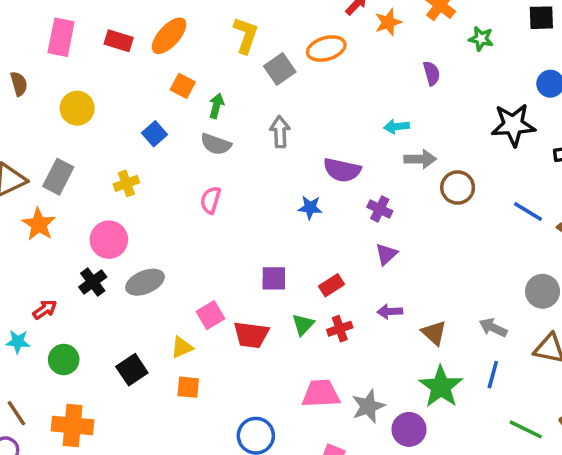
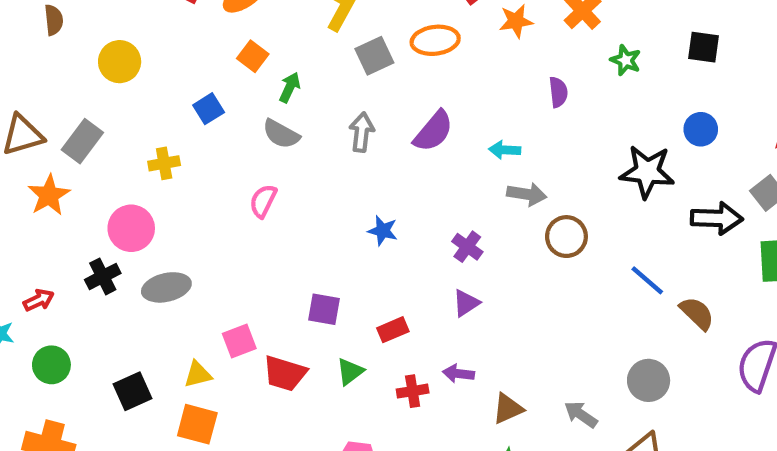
purple semicircle: (342, 170) -> (433, 131), moved, turned -72
red cross: (340, 329) -> (413, 391), moved
brown triangle: (434, 333) -> (508, 409), turned 44
orange square: (188, 387) -> (197, 424), size x1.4

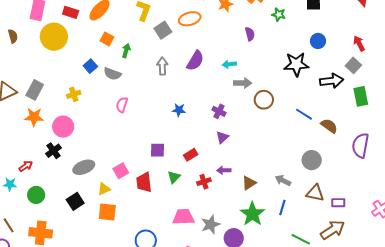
yellow circle: (120, 62) -> (54, 37), moved, size x1.4
gray semicircle: (281, 134) -> (112, 74), moved
orange star: (49, 195) -> (34, 117), moved, turned -30
gray ellipse: (166, 287) -> (84, 167), moved
red trapezoid: (285, 373) -> (144, 182), turned 75

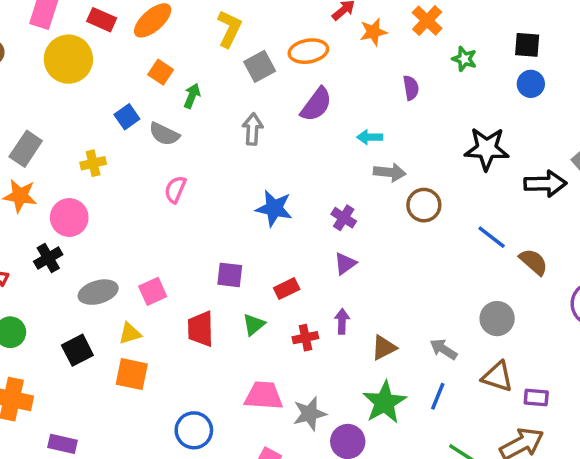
blue circle: (318, 41) -> (531, 84), moved
purple semicircle: (195, 61) -> (316, 105), moved
blue star: (179, 110) -> (274, 208), size x1.5
purple arrow: (224, 170) -> (342, 321), turned 88
pink square: (121, 171) -> (153, 291), moved

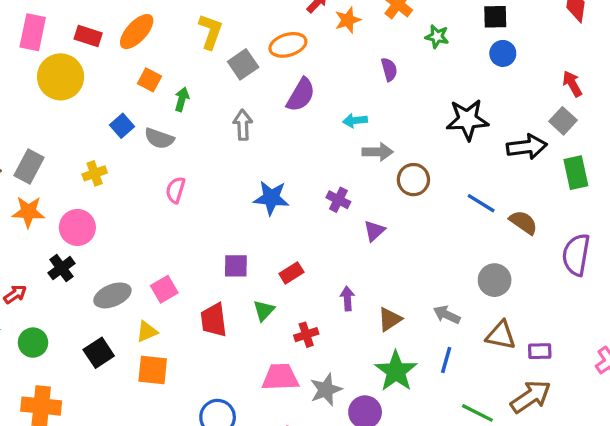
purple triangle: (345, 264) -> (374, 231), moved
red cross: (305, 338) -> (306, 335), moved

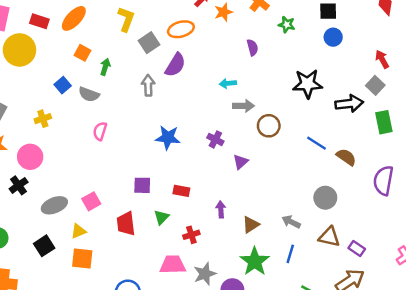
purple semicircle: (301, 95) -> (175, 65), moved
red rectangle: (291, 273) -> (181, 191), turned 42
purple rectangle: (540, 351) -> (357, 248), turned 35

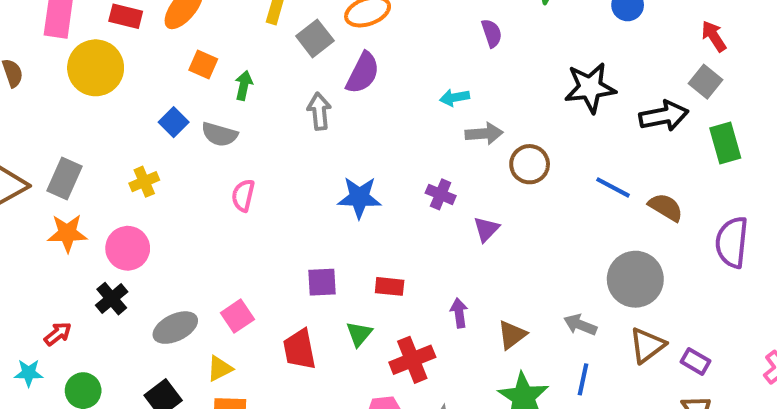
gray circle: (325, 198) -> (635, 279), size x1.4
red cross: (191, 235) -> (412, 360), size x1.5
brown triangle: (329, 237) -> (647, 345), turned -45

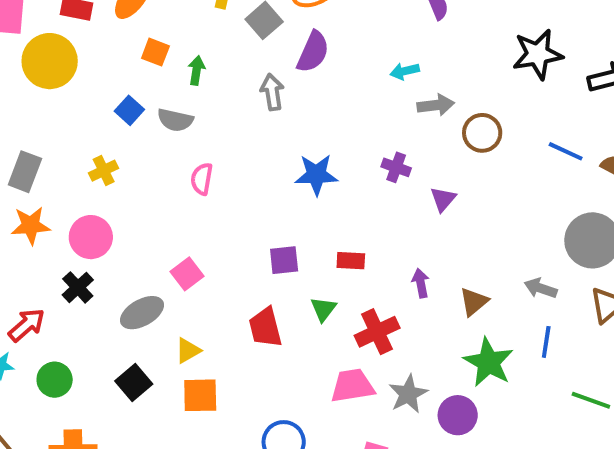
pink square: (237, 316) -> (187, 274), moved
red arrow: (58, 334) -> (27, 325), size x1.4

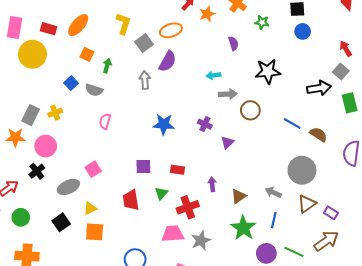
black star: (538, 54) -> (268, 71), moved
gray rectangle: (25, 172) -> (31, 115), moved
purple circle: (458, 415) -> (266, 253), moved

